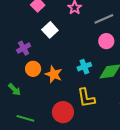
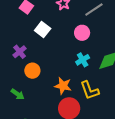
pink circle: (106, 41) -> (82, 33), moved
orange star: (54, 74) -> (63, 86), moved

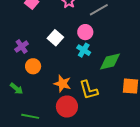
white square: (43, 29) -> (55, 38), moved
cyan cross: (83, 60) -> (84, 50), moved, turned -32

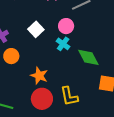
green diamond: (110, 62) -> (88, 57), turned 70
yellow L-shape: (89, 90) -> (69, 96), moved

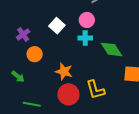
cyan cross: (63, 44) -> (85, 38), turned -32

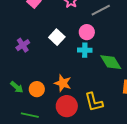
orange circle: (35, 54) -> (37, 89), moved

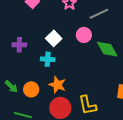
purple cross: (23, 45) -> (19, 45), turned 32
cyan cross: (85, 50) -> (48, 59), moved
green diamond: (111, 62) -> (107, 49), moved

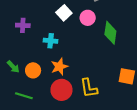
white square: (54, 38) -> (64, 13), moved
green diamond: (107, 49) -> (110, 33), turned 35
orange star: (57, 85) -> (59, 67), turned 30

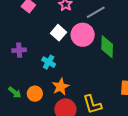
pink circle: (88, 18) -> (83, 35), size x1.5
cyan cross: (51, 41) -> (49, 62), turned 32

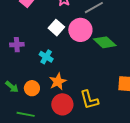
green diamond: (107, 47) -> (105, 42), turned -50

